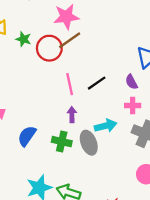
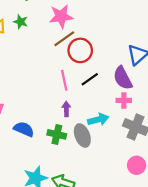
green star: (23, 39) -> (21, 22), moved
red circle: (49, 48) -> (80, 50), moved
purple semicircle: (131, 82) -> (123, 78), size x1.6
blue semicircle: (27, 136) -> (24, 129), turned 78

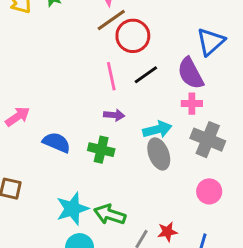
purple arrow: (66, 109) -> (114, 115), turned 96
gray ellipse: (82, 136) -> (159, 154), moved

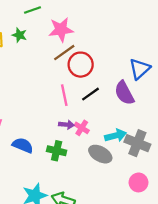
pink cross: (192, 104) -> (82, 128), moved, turned 32
cyan arrow: (157, 129) -> (116, 136), moved
gray ellipse: (159, 154) -> (100, 154), turned -40

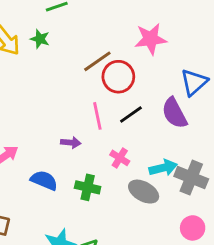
pink star: (61, 30) -> (151, 39), moved
purple arrow: (66, 125) -> (71, 143), moved

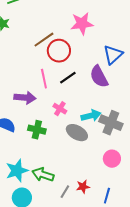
purple arrow: (71, 143) -> (25, 98), size x1.5

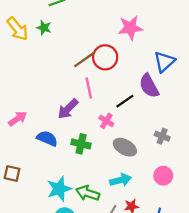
brown line: (44, 40) -> (84, 60), moved
black line: (68, 78) -> (125, 101), moved
purple arrow: (25, 98) -> (68, 109), turned 130
cyan arrow: (91, 116) -> (121, 180), moved
gray cross: (111, 123) -> (162, 136), size x0.6

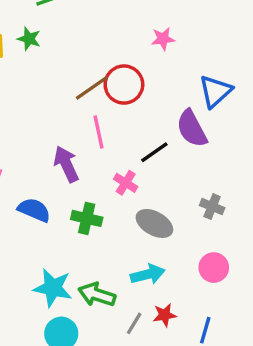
pink star: (130, 28) -> (163, 39), size x0.6
purple arrow: (68, 109) -> (66, 164), turned 110
cyan star: (59, 189) -> (53, 288), turned 30

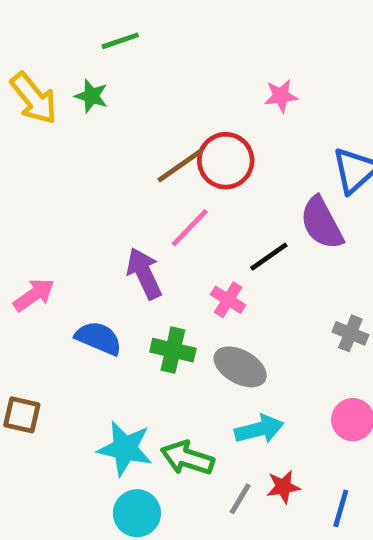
pink line: (99, 132) -> (190, 228), turned 56
gray ellipse: (154, 223) -> (240, 367), moved

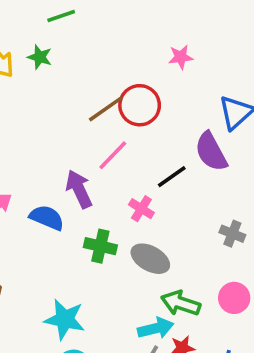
blue semicircle: (99, 338) -> (47, 218), moved
cyan arrow: (259, 429) -> (156, 328), moved
green arrow: (187, 458) -> (181, 303), moved

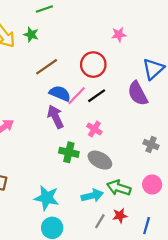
brown line: (106, 109) -> (47, 67), moved
black line: (172, 177) -> (97, 96), moved
blue semicircle: (47, 218) -> (60, 93), moved
cyan arrow: (156, 328) -> (92, 196), moved

